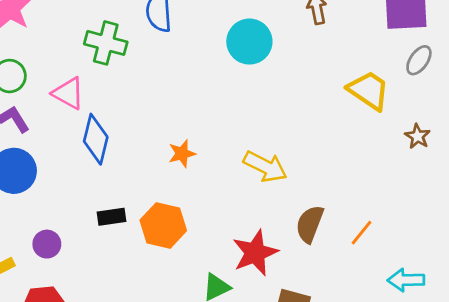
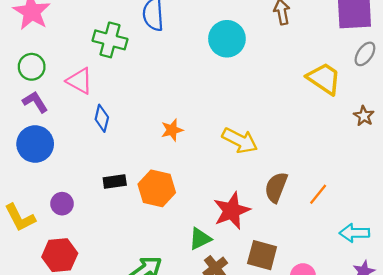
blue diamond: (96, 139) -> (102, 118), size x0.7

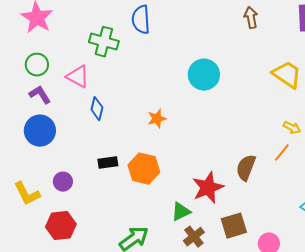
cyan circle: (227, 39) -> (204, 75), moved
yellow arrow: (240, 140) -> (292, 128), moved, size x0.6
orange line: (318, 194) -> (282, 153), moved
brown square: (262, 255) -> (234, 226), turned -32

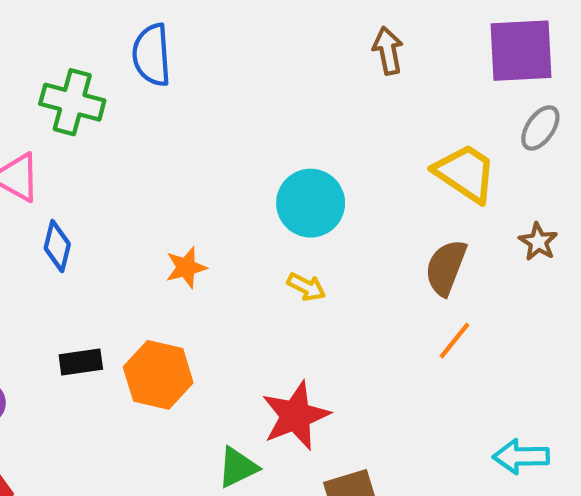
cyan circle: (204, 75) -> (311, 203), moved
yellow arrow: (292, 128) -> (306, 287), moved
brown semicircle: (246, 168) -> (446, 268), moved

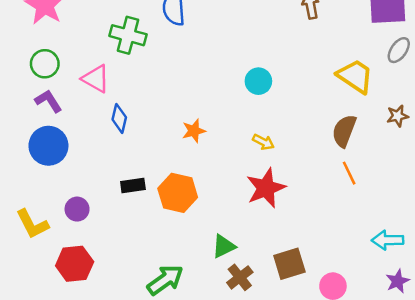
cyan circle: (311, 203) -> (258, 81), moved, size x0.7
brown star: (538, 242) -> (398, 116), turned 30
orange line: (454, 341) -> (349, 173), turned -65
red star: (296, 416) -> (266, 188), moved

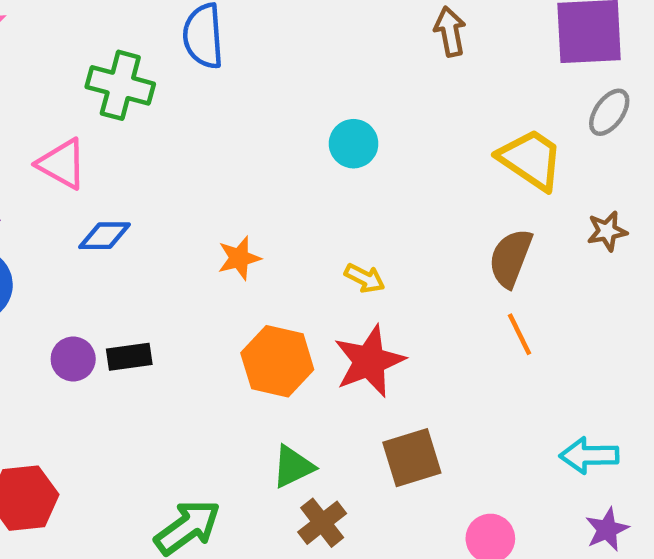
cyan circle: (258, 81) -> (354, 144), moved
blue diamond: (119, 118) -> (105, 236), turned 76
orange hexagon: (178, 193) -> (277, 361), moved
purple circle: (77, 209) -> (73, 359), moved
brown square: (289, 264) -> (412, 458), moved

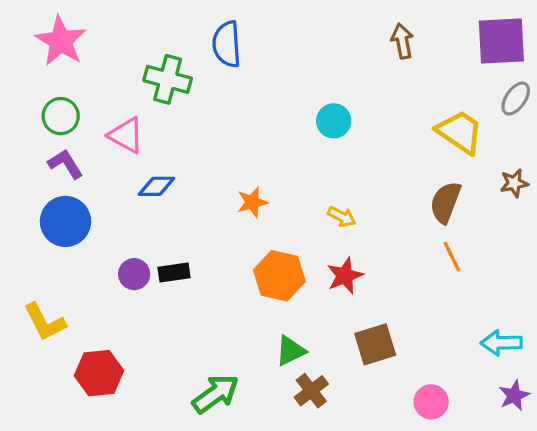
red star: (369, 361) -> (345, 276), size x0.7

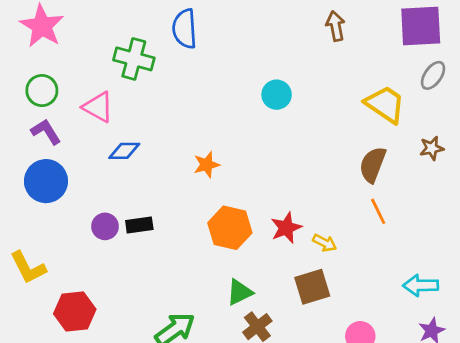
yellow arrow: (342, 217) -> (325, 243), moved

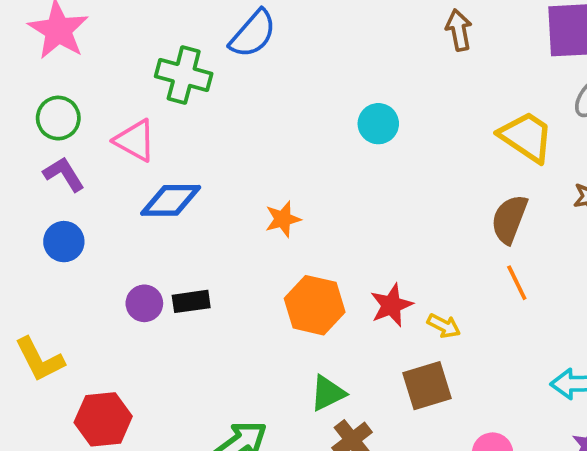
blue semicircle: (185, 29) -> (253, 34), turned -135
blue diamond: (124, 151) -> (171, 200), size x1.4
blue circle: (46, 181) -> (64, 242), size x0.7

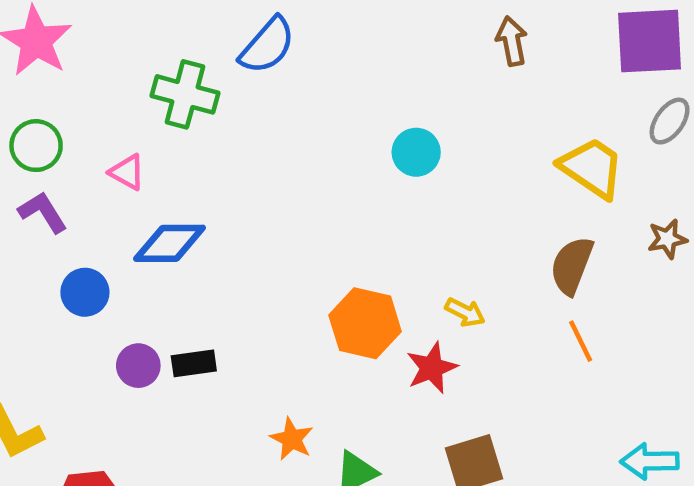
pink triangle: (135, 140) -> (127, 172), size x0.7
orange star: (283, 219) -> (292, 439), moved, turned -30
blue circle: (64, 242) -> (85, 292), moved
orange hexagon: (315, 305) -> (365, 323), moved
yellow arrow: (444, 326) -> (465, 312), moved

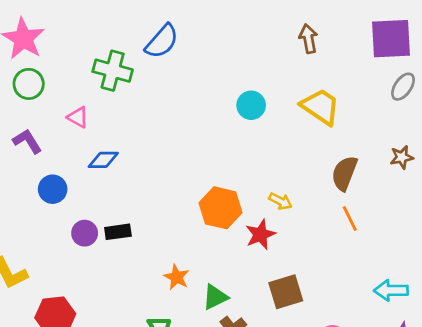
green circle: (36, 146) -> (29, 84), moved
yellow trapezoid: (592, 168) -> (320, 107), moved
blue diamond: (169, 243) -> (103, 160), size x0.7

